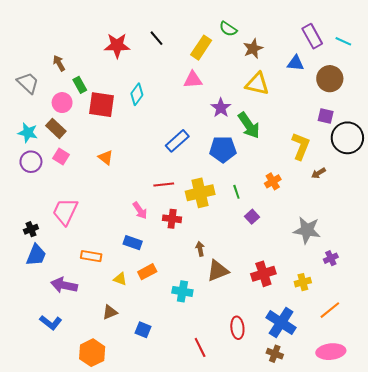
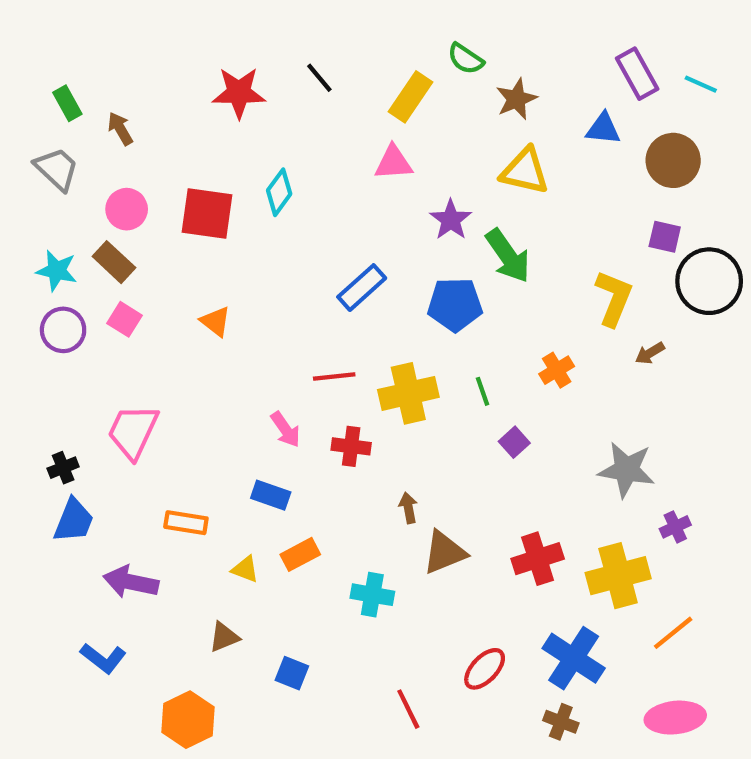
green rectangle: (80, 85) -> (67, 103), moved
yellow cross: (303, 282) -> (618, 576), size x1.8
red ellipse: (237, 328) -> (485, 669), turned 50

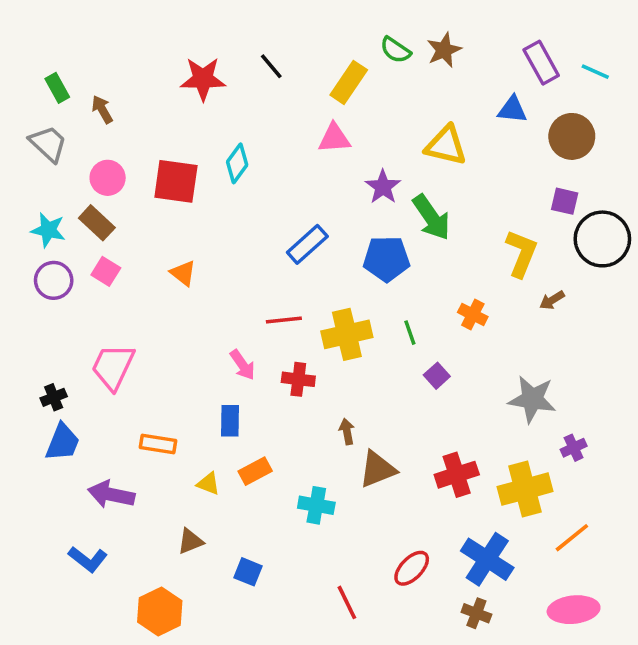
brown star: (516, 99) -> (444, 50), moved
orange cross: (557, 370) -> (473, 315), turned -32
blue rectangle: (271, 495) -> (230, 421), turned 72

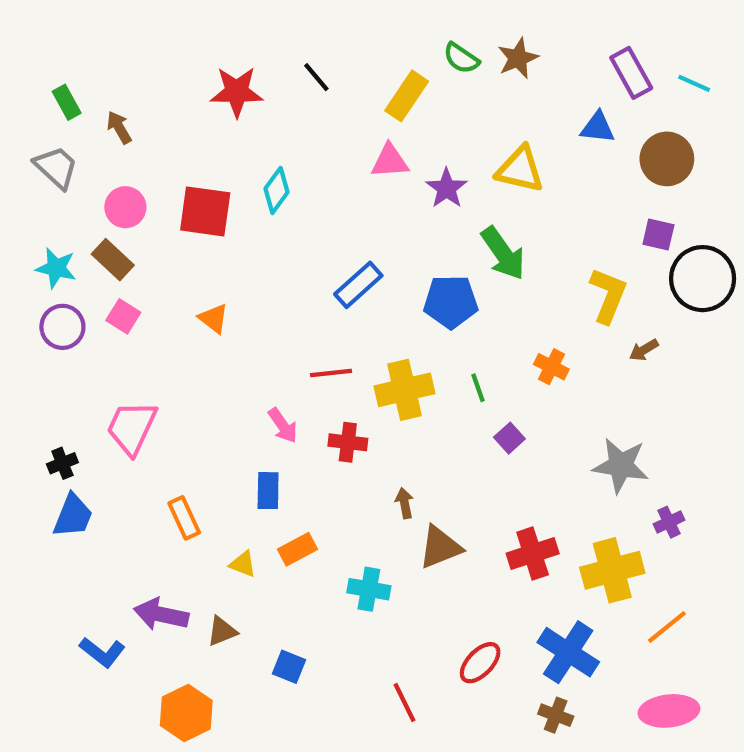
purple star: (383, 187) -> (447, 188), moved
orange rectangle: (158, 444) -> (184, 518), turned 56
purple arrow: (111, 494) -> (161, 614), moved

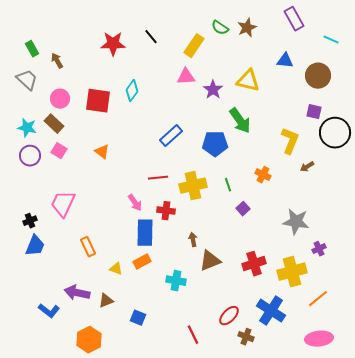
purple rectangle: (631, 73) -> (294, 19), moved
blue rectangle: (268, 491) -> (145, 233), moved, size x1.5
brown cross: (556, 715) -> (246, 337), moved

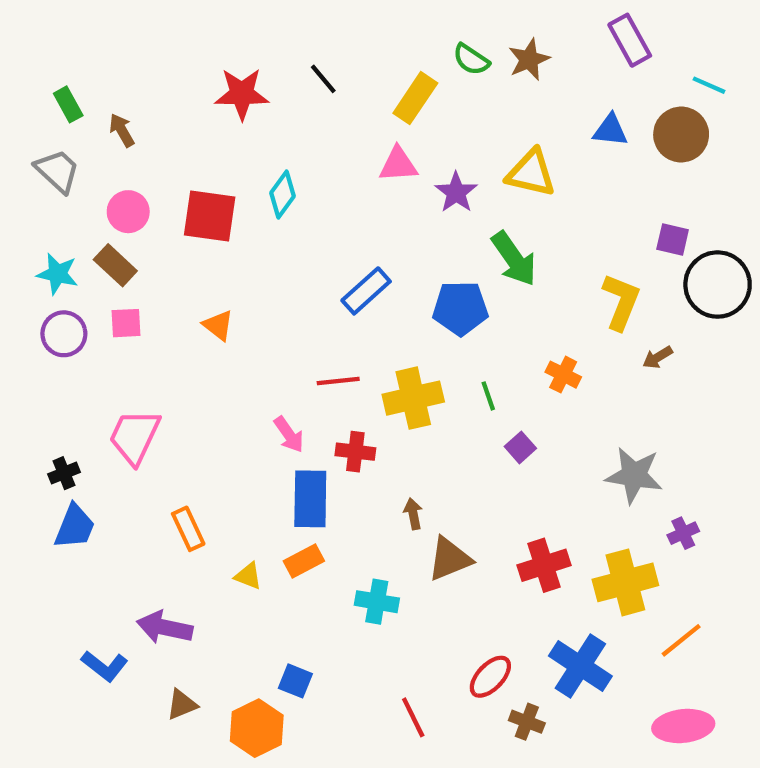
brown circle: (318, 76) -> (681, 135), moved
pink square: (59, 151) -> (126, 323), turned -35
brown triangle: (106, 301) -> (182, 705), moved
orange hexagon: (89, 340) -> (257, 728), moved

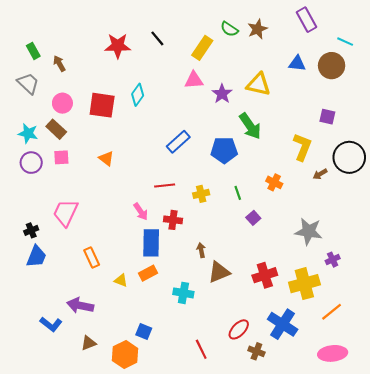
black circle: (718, 285) -> (349, 157), moved
yellow cross: (413, 398) -> (201, 194), size x0.6

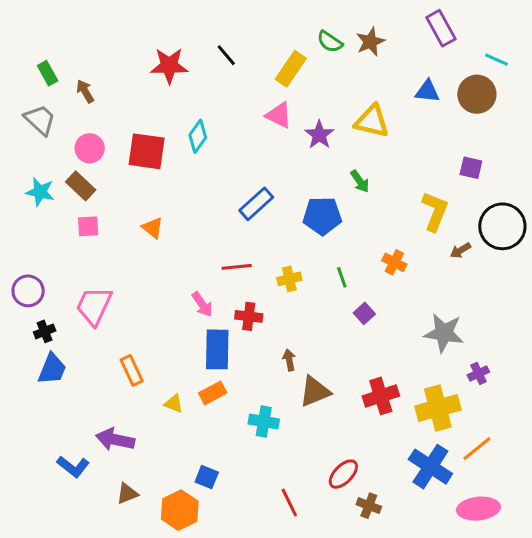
pink triangle: (194, 80) -> (279, 115), turned 30
green arrow: (250, 126) -> (360, 181), size x0.6
purple circle: (31, 163) -> (28, 291), moved
blue cross: (283, 324) -> (430, 467), moved

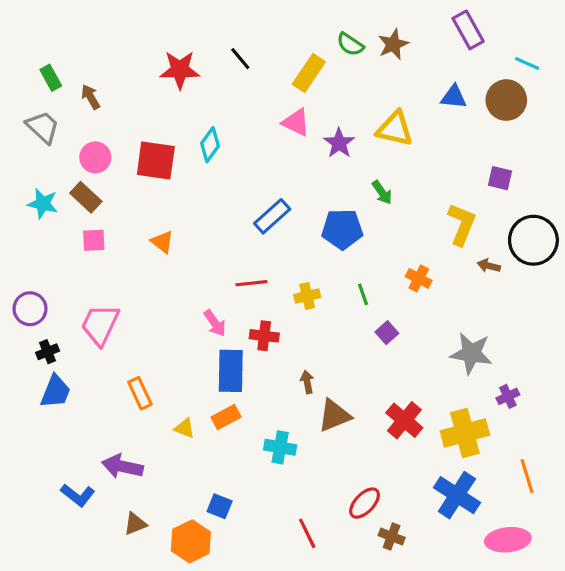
brown arrow: (460, 250) -> (489, 266), turned 45
red cross: (381, 396) -> (404, 420), turned -32
orange line: (477, 449) -> (527, 476), moved, turned -68

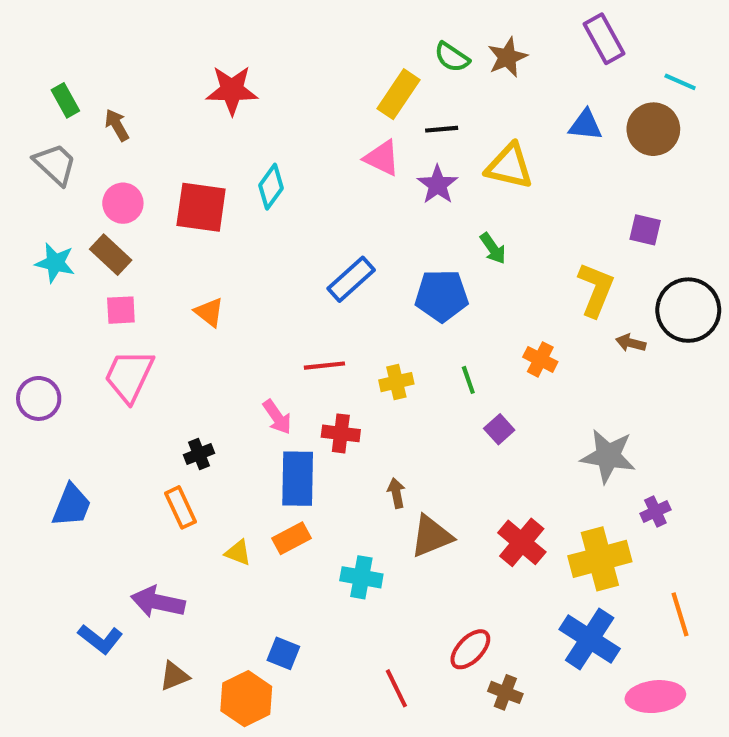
black line: (240, 59) -> (442, 129), moved, turned -55
pink trapezoid: (100, 325) -> (129, 376), moved
black cross: (48, 352) -> (199, 454), moved

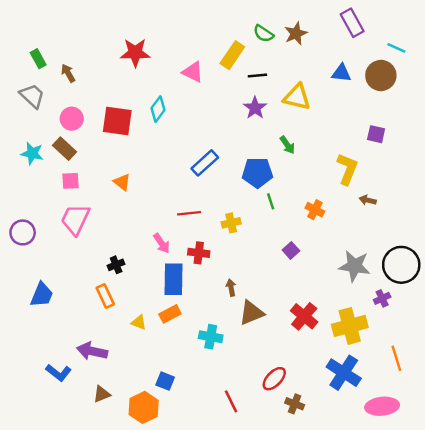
pink triangle: (382, 158) -> (193, 72), moved
black circle: (688, 310) -> (401, 265), moved
green line: (468, 380) -> (271, 201), moved

